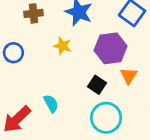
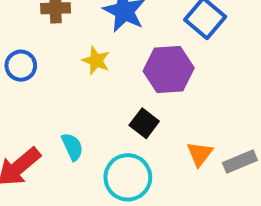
orange triangle: (129, 76) -> (200, 154), moved
cyan circle: (106, 118) -> (128, 177), moved

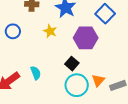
cyan circle: (128, 177) -> (77, 85), moved

